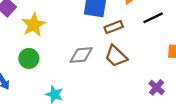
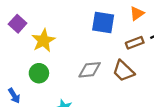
brown rectangle: (114, 27) -> (135, 43), moved

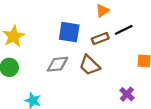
blue square: (103, 23) -> (69, 32), moved

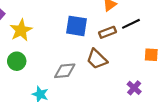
gray diamond: (57, 64) -> (65, 71), moved

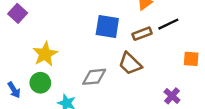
yellow star: (21, 30) -> (45, 54), moved
green circle: (17, 61) -> (40, 83), moved

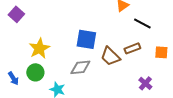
black line: (168, 24) -> (142, 23), turned 54
blue square: (107, 26) -> (86, 39), moved
brown rectangle: (142, 34) -> (132, 48), moved

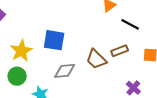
blue square: (86, 39) -> (54, 40), moved

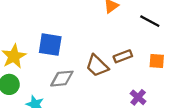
black line: (130, 24) -> (150, 21), moved

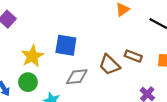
brown rectangle: (123, 56) -> (133, 56), turned 42

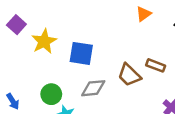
yellow star: (32, 56) -> (44, 41), moved
green circle: (28, 82) -> (51, 94), moved

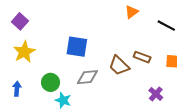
yellow star: (44, 41) -> (24, 52), moved
blue arrow: (13, 101) -> (17, 89), turned -144

